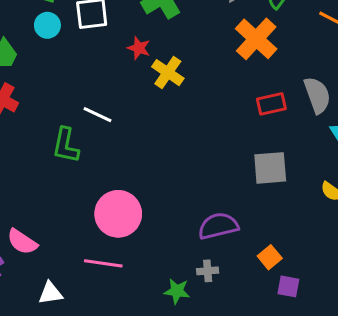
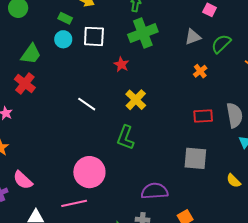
orange cross: (256, 39) -> (200, 71), size x0.5
yellow cross: (168, 73) -> (136, 100), moved
green L-shape: (66, 145) -> (125, 138), moved
pink line: (103, 263) -> (74, 203), turned -30

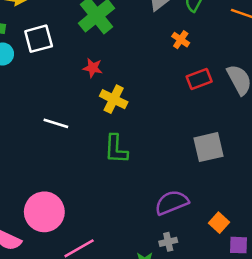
red star: (121, 64) -> (93, 68), moved
red rectangle: (203, 116) -> (199, 79), moved
pink circle: (89, 172) -> (44, 212), moved

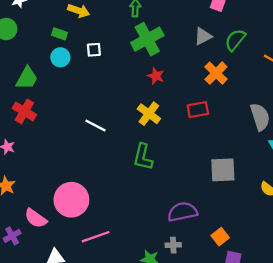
white square: (39, 39) -> (94, 50), size x0.6
orange cross: (181, 40) -> (216, 73), size x1.5
red star: (93, 68) -> (156, 76), moved
red rectangle: (199, 79) -> (198, 110), moved

